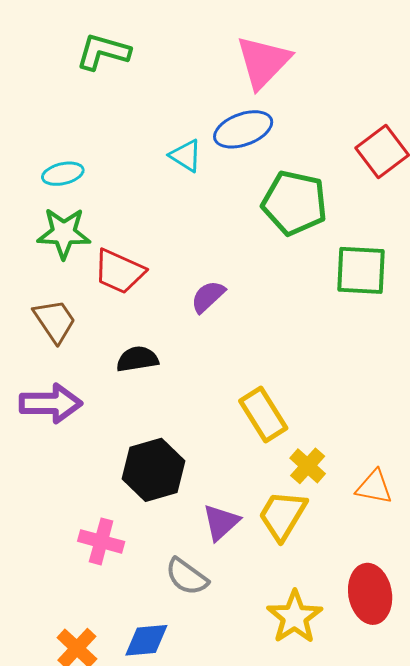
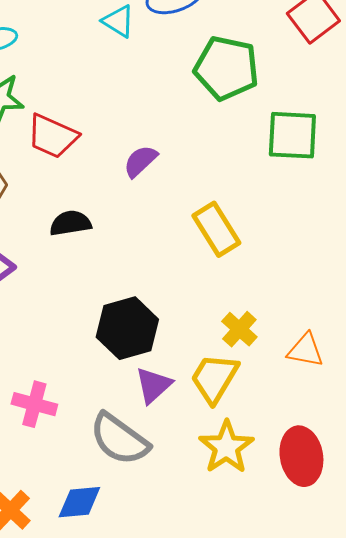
yellow rectangle: (263, 414) -> (216, 229), moved
black hexagon: (153, 470) -> (127, 328), moved
gray semicircle: (187, 577) -> (119, 439), size x1.4
yellow star: (295, 617) -> (226, 447), moved

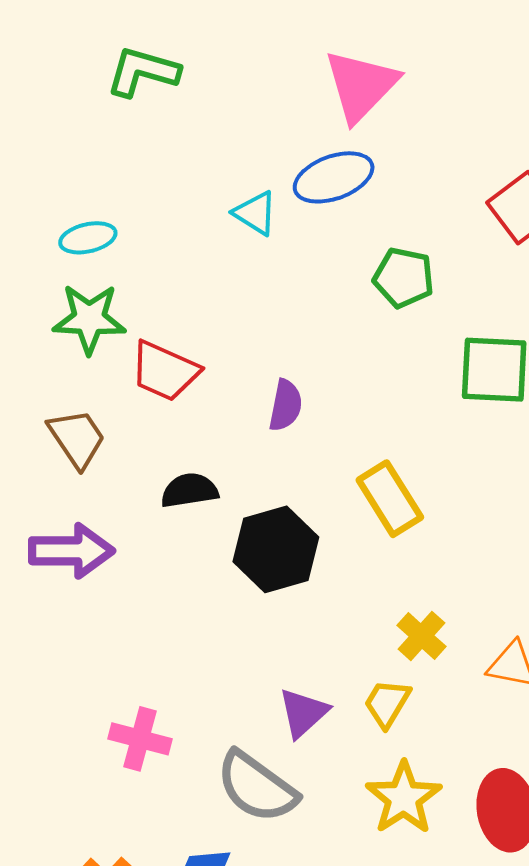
green pentagon: (226, 68) -> (404, 278), size x0.7
purple semicircle: (140, 161) -> (286, 405), turned 144
black hexagon: (127, 328) -> (276, 549), moved
yellow trapezoid: (214, 378) -> (387, 703), size x0.7

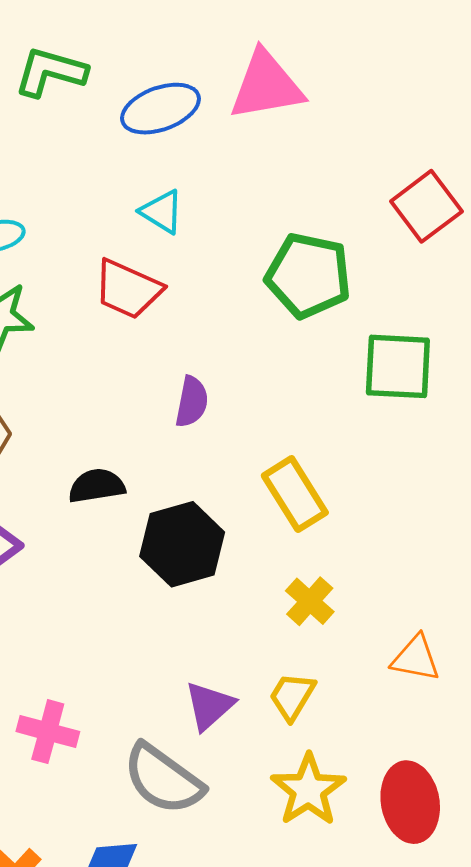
pink triangle: (361, 85) -> (266, 86), turned 36
blue ellipse: (334, 177) -> (160, 109), moved
green pentagon: (404, 278) -> (308, 276), size x1.4
red trapezoid: (165, 371) -> (128, 289), moved
yellow cross: (421, 636) -> (310, 601), moved

